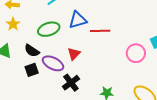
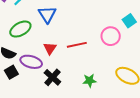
blue triangle: (78, 20) -> (47, 14), turned -36
red line: (100, 31) -> (77, 45), moved

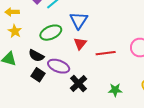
red triangle: (50, 48) -> (80, 44), moved
black square: (11, 72) -> (38, 75), turned -32

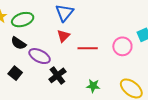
green ellipse: (51, 33) -> (23, 20), moved
black square: (38, 75) -> (15, 73), moved

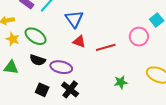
green ellipse: (23, 20) -> (36, 36), turned 65
red triangle: (63, 36) -> (79, 42), turned -40
black cross: (57, 75) -> (70, 89), moved

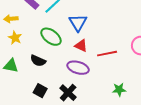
green ellipse: (36, 36) -> (51, 37), moved
purple ellipse: (61, 67) -> (78, 68), moved

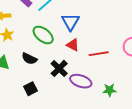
purple ellipse: (78, 68) -> (81, 81), moved
black square: (40, 91) -> (31, 89), turned 32
black cross: (68, 93) -> (59, 68), moved

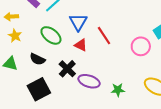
red line: (99, 54) -> (104, 36), moved, turned 66
black square: (31, 89) -> (39, 89), size x1.6

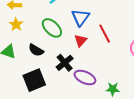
red triangle: (81, 45) -> (81, 41), turned 40

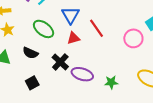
red triangle: (81, 41) -> (73, 38), turned 40
black square: (34, 80) -> (32, 83), size x0.6

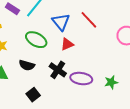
red line: (97, 28) -> (89, 20), moved

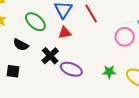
green star: (111, 82) -> (109, 72), moved
black square: (33, 95) -> (13, 71), moved, turned 32

